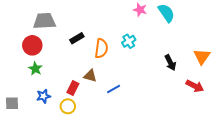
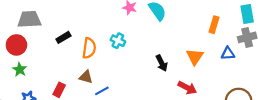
cyan cross: (129, 41) -> (118, 41), turned -32
brown triangle: (90, 76) -> (86, 77), moved

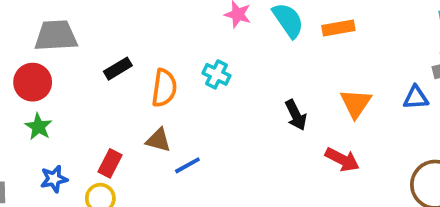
orange rectangle: (214, 25) -> (338, 28), moved, turned 63

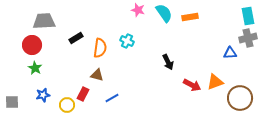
orange triangle: (356, 103) -> (215, 82), moved, turned 36
red rectangle: (110, 163) -> (83, 94), moved
blue line: (187, 165) -> (112, 98), moved

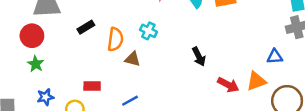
blue triangle: (230, 53) -> (275, 57), moved
brown triangle: (97, 75) -> (133, 59), moved
red rectangle: (83, 94) -> (92, 86), moved, turned 64

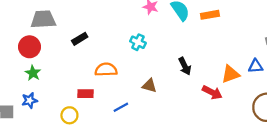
orange semicircle: (115, 39) -> (106, 70), moved, turned -100
brown triangle: (133, 59) -> (149, 86), moved
orange triangle: (256, 81) -> (230, 74), moved
blue star: (45, 97) -> (30, 100), moved

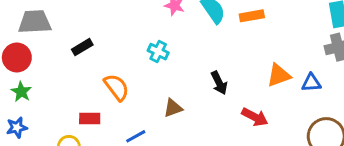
orange semicircle: (106, 70) -> (116, 87), turned 55
orange triangle: (230, 74) -> (279, 75), moved
brown triangle: (149, 86) -> (173, 108), turned -35

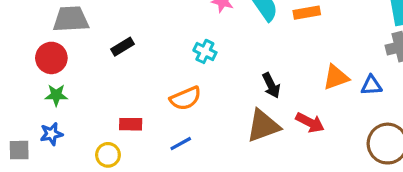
orange semicircle: (116, 87) -> (186, 98), moved, turned 104
green star: (21, 92) -> (56, 95), turned -30
brown triangle: (173, 108) -> (263, 126), moved, size x1.6

